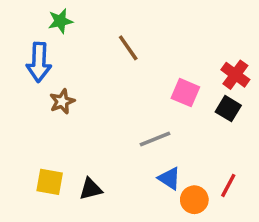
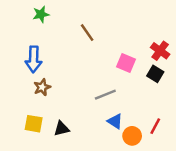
blue arrow: (39, 62) -> (34, 59), moved
brown star: (62, 101) -> (42, 87), moved

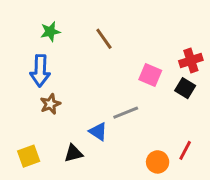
green star: (41, 14) -> (50, 32), moved
red cross: (160, 51) -> (191, 61), turned 36
blue triangle: (115, 121) -> (98, 132), moved
yellow square: (34, 124) -> (29, 156), moved, turned -30

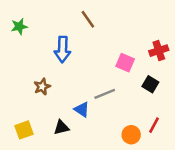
green star: (50, 32) -> (19, 26), moved
brown line: (104, 39) -> (88, 19), moved
blue arrow: (40, 71) -> (63, 49), moved
black square: (185, 88) -> (150, 84), moved

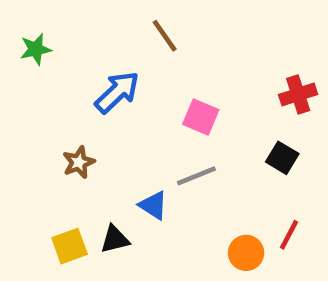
blue arrow: (63, 49) -> (117, 92), turned -135
pink square: (125, 63) -> (201, 117), moved
yellow square: (24, 130) -> (70, 246), moved

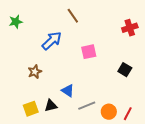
red cross: (298, 94) -> (130, 28), moved
pink square: (201, 117) -> (89, 52), turned -35
gray line: (196, 176) -> (87, 106), moved
red line: (289, 235) -> (128, 114), moved

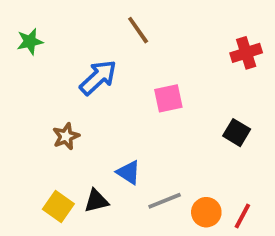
yellow square: (31, 109) -> (58, 207), turned -35

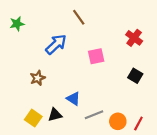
red cross: (246, 53) -> (134, 38), moved, turned -35

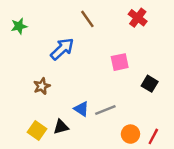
red cross: (134, 38) -> (138, 18), moved
pink square: (96, 56) -> (120, 62), moved
gray line: (94, 115) -> (105, 110), moved

